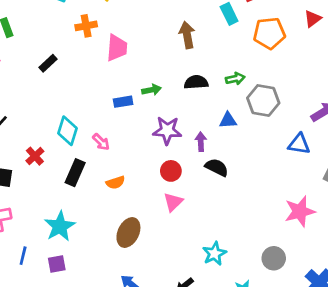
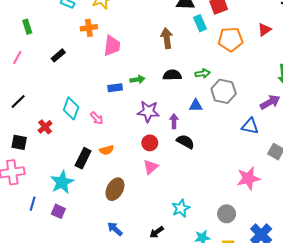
black rectangle: (75, 173) -> (83, 158), moved
purple square: (57, 264) -> (58, 211), turned 32

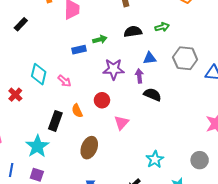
gray hexagon: (224, 91) -> (185, 58), moved
blue triangle: (196, 106) -> (150, 58), moved
red circle: (150, 143) -> (102, 100), moved
orange semicircle: (107, 150) -> (77, 111), turned 88

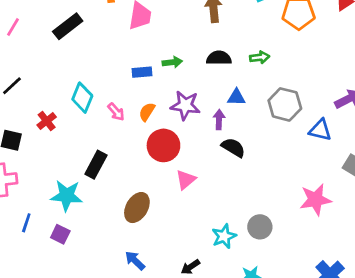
black rectangle: (21, 24) -> (68, 26), size x1.5
red circle: (102, 100) -> (163, 145), size x1.5
orange semicircle: (77, 111) -> (147, 112), moved, turned 48
cyan star: (37, 146) -> (67, 196), turned 30
gray circle: (200, 160) -> (260, 227), moved

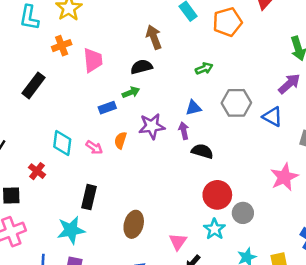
black semicircle: (219, 58) -> (141, 67), moved
blue triangle: (320, 130) -> (272, 117), turned 30
red circle: (163, 145) -> (217, 195), moved
pink triangle: (186, 180) -> (178, 242), moved

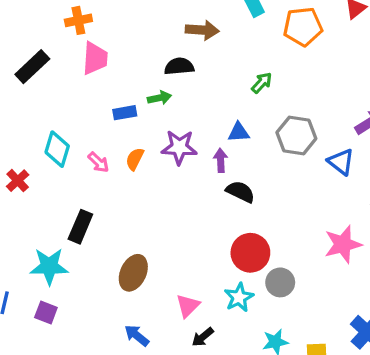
brown arrow: (154, 37) -> (202, 30), turned 105
pink trapezoid: (93, 60) -> (95, 58), moved
green arrow: (204, 68) -> (262, 83), turned -35

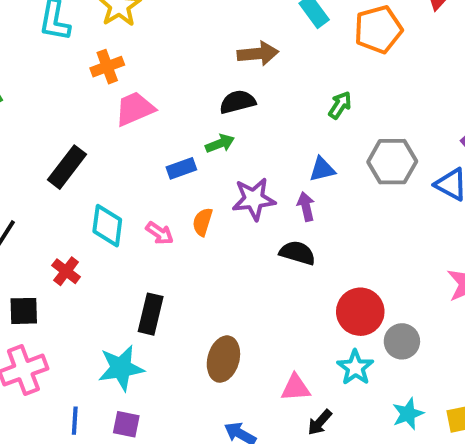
pink trapezoid: (95, 58) -> (135, 109), turned -108
black rectangle: (32, 67) -> (67, 167), moved
black semicircle: (240, 192) -> (297, 253), moved
pink triangle: (188, 306) -> (296, 388), turned 50

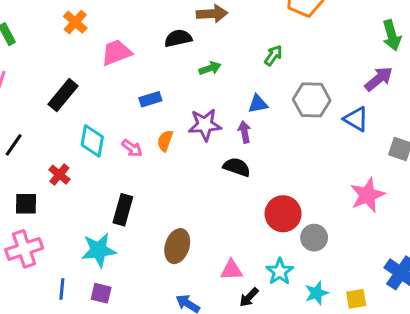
orange cross: (107, 67) -> (75, 22), moved, turned -30
black semicircle: (237, 102) -> (178, 38), moved
green arrow: (220, 144) -> (210, 68), moved
cyan star: (355, 368) -> (280, 272), moved

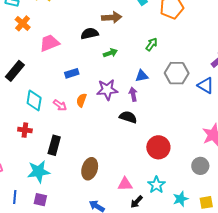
red cross: (59, 175) -> (25, 130), moved, turned -32
gray circle: (314, 238) -> (200, 166), moved

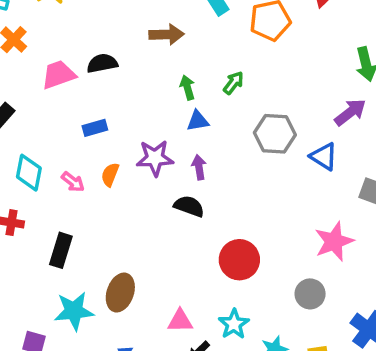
black semicircle: (90, 34) -> (102, 63), moved
green arrow: (110, 53) -> (187, 87), moved, turned -88
blue triangle: (142, 76) -> (198, 121), moved
cyan star: (39, 172) -> (74, 311), moved

